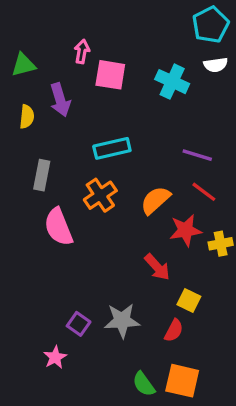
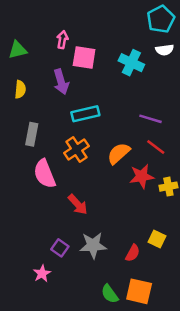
purple arrow: (60, 100) -> (61, 82), moved
red arrow: (157, 267) -> (78, 204), moved
yellow square: (189, 300) -> (157, 239), moved

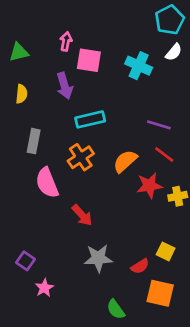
white semicircle: (165, 50) -> (174, 52), turned -42
purple square: (60, 248) -> (26, 261), moved
red semicircle: (133, 253) -> (140, 266), turned 30
orange square: (139, 291) -> (160, 293), moved

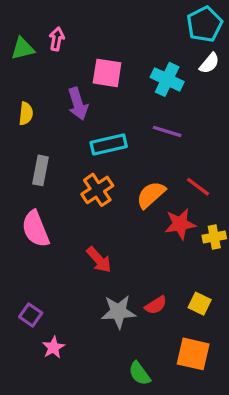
pink arrow: (66, 41) -> (57, 39), moved
green triangle: (19, 52) -> (23, 49), moved
purple line: (159, 125) -> (167, 131), moved
pink semicircle: (47, 183) -> (36, 229), moved
red semicircle: (140, 266) -> (156, 305), moved

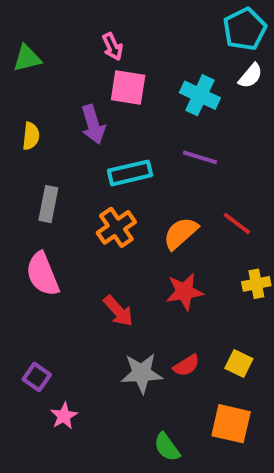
pink arrow: (57, 39) -> (113, 47), moved, turned 145
red star: (180, 224) -> (184, 292), moved

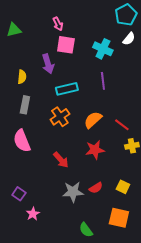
yellow semicircle: (31, 136) -> (22, 77), moved
purple line: (200, 157) -> (103, 81), turned 66
red line: (237, 224) -> (122, 125), moved

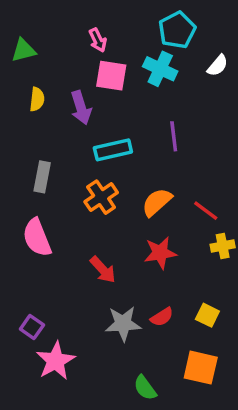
cyan pentagon: (126, 15) -> (177, 30), moved
cyan cross: (103, 49) -> (160, 69), moved
yellow semicircle: (22, 77) -> (37, 99), moved
pink star: (33, 214) -> (56, 361), size x1.6

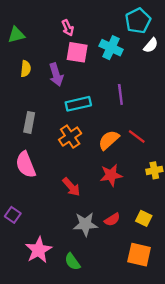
cyan pentagon: (177, 30) -> (138, 21), moved
red line: (206, 211) -> (137, 137), moved
purple square: (32, 327) -> (13, 215), moved
green semicircle: (145, 388) -> (72, 262), moved

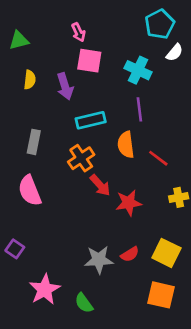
cyan cross: (111, 48) -> (138, 70), moved
orange semicircle: (109, 140) -> (126, 145), moved, turned -55
red arrow: (71, 187) -> (100, 185), moved
yellow square: (144, 218) -> (166, 253), size x1.5

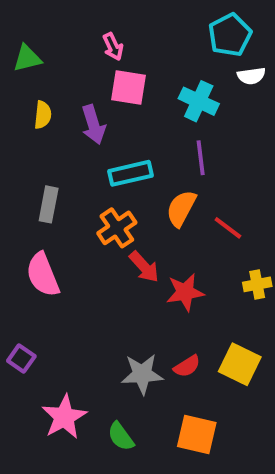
white semicircle: (175, 53) -> (251, 76), turned 42
orange semicircle: (126, 145) -> (181, 208), turned 35
orange square: (161, 295) -> (197, 434), moved

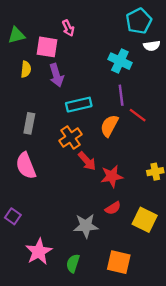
pink square: (129, 88) -> (47, 47), moved
red line: (228, 228) -> (138, 115), moved
red semicircle: (187, 366) -> (113, 208), moved
green semicircle: (121, 436) -> (73, 263), turned 54

